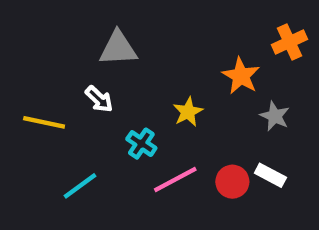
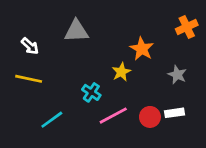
orange star: (241, 76) -> (142, 49), moved
white arrow: (99, 99) -> (30, 46), moved
white rectangle: (270, 175) -> (174, 113), turned -36

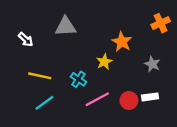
yellow line: (29, 79) -> (40, 76), moved

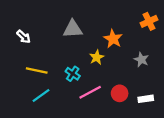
gray triangle: (66, 27) -> (73, 29), moved
white rectangle: (150, 97) -> (146, 99), moved

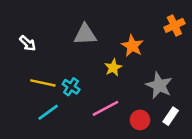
gray star: (141, 60) -> (159, 85), moved, size x1.5
cyan cross: (73, 74) -> (71, 87), moved
red circle: (120, 93) -> (140, 120), moved
white rectangle: (146, 99) -> (171, 116), turned -48

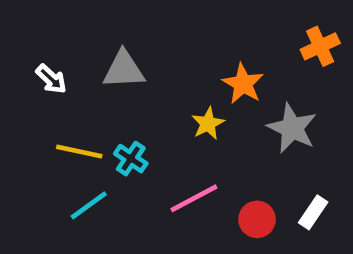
gray triangle: (85, 34) -> (124, 70), moved
gray star: (159, 85) -> (292, 128), moved

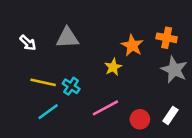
orange cross: (320, 46) -> (167, 38), moved, turned 36
gray star: (292, 128) -> (174, 70), moved

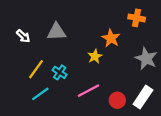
orange cross: (167, 38) -> (137, 18), moved
yellow line: (43, 82) -> (36, 69), turned -66
white rectangle: (170, 115) -> (143, 97), size x1.5

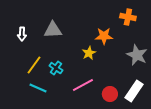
white arrow: (23, 36) -> (22, 34), turned 48
orange star: (111, 38) -> (104, 36), turned -30
cyan line: (40, 94) -> (38, 88), turned 60

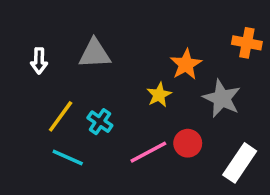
orange cross: (128, 17) -> (247, 43), moved
orange star: (104, 36) -> (186, 64), turned -30
gray star: (137, 55) -> (222, 98), moved
red circle: (110, 94) -> (188, 143), moved

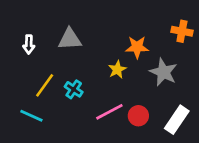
orange star: (186, 64) -> (137, 47), turned 30
red circle: (188, 143) -> (138, 116), moved
cyan line: (68, 158) -> (31, 116), moved

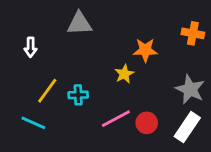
gray triangle: (70, 39) -> (80, 24), moved
gray star: (163, 72) -> (190, 89), moved
cyan cross: (74, 89) -> (78, 95), turned -36

